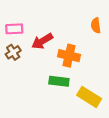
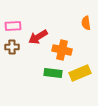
brown cross: (13, 52) -> (12, 47), turned 32
yellow rectangle: (89, 97) -> (80, 73), moved, turned -55

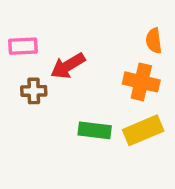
brown cross: (12, 47) -> (34, 91), moved
orange cross: (62, 50) -> (141, 82), moved

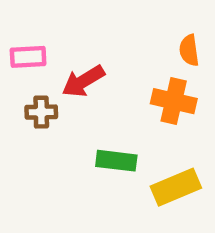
yellow rectangle: (143, 130) -> (176, 187), moved

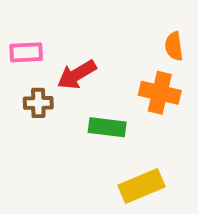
green rectangle: (116, 161) -> (107, 127), moved
yellow rectangle: (176, 187) -> (142, 186), moved

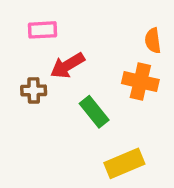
pink rectangle: (26, 52) -> (43, 30), moved
green rectangle: (107, 127) -> (94, 112), turned 44

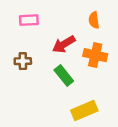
orange semicircle: (153, 41) -> (94, 20), moved
red arrow: (67, 66) -> (64, 44), moved

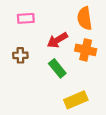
orange semicircle: (94, 20) -> (85, 18), size x1.5

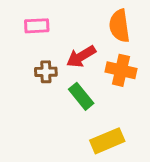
brown cross: (20, 55) -> (46, 72), moved

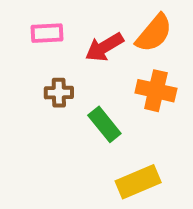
orange semicircle: (119, 26) -> (154, 33), turned -132
red arrow: (81, 56) -> (104, 47), moved

